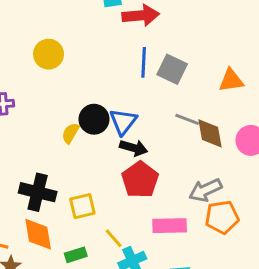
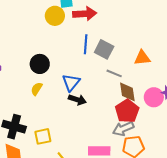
yellow circle: (49, 54) -> (55, 16), moved
black circle: (94, 119) -> (40, 64), moved
gray line: (187, 119) -> (114, 73), moved
red pentagon: (140, 180) -> (127, 111), moved

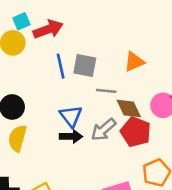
blue triangle: (71, 82) -> (71, 116), moved
yellow semicircle: (37, 89) -> (17, 138), size x1.5
gray arrow: (123, 129) -> (103, 130), moved

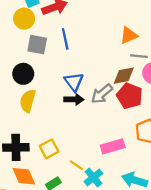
gray square: (85, 66) -> (37, 45), moved
gray line: (106, 91) -> (139, 56), moved
brown diamond: (129, 108) -> (124, 76), turned -75

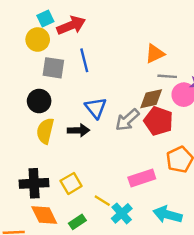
black arrow: (74, 99) -> (78, 130), moved

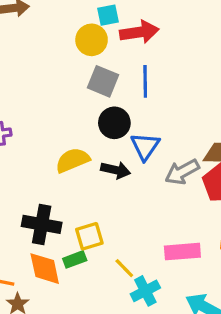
black circle: (39, 101) -> (114, 123), moved
yellow semicircle: (45, 131) -> (73, 160), turned 40
green rectangle: (77, 222) -> (75, 259), moved

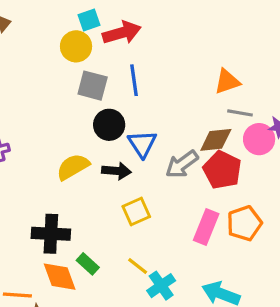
yellow square: (89, 236) -> (136, 212), moved
pink rectangle: (182, 252) -> (206, 227), moved, turned -56
green rectangle: (75, 259) -> (88, 264), turned 70

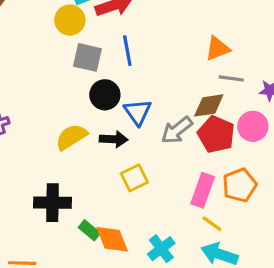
pink circle: (259, 139) -> (253, 126), moved
yellow line: (138, 266) -> (212, 224), moved
orange diamond: (60, 277) -> (112, 239), moved

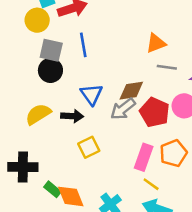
black circle: (105, 95) -> (50, 70), moved
brown diamond: (209, 105) -> (131, 91), moved

